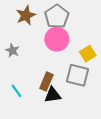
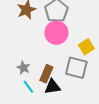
gray star: (12, 50) -> (23, 68), moved
cyan line: (16, 91) -> (28, 87), moved

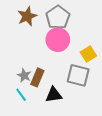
brown rectangle: (46, 74) -> (37, 77), moved
cyan line: (28, 87) -> (21, 95), moved

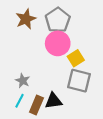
yellow square: (88, 54) -> (76, 58), moved
brown rectangle: (37, 77) -> (36, 105), moved
cyan line: (21, 95) -> (19, 101), turned 64

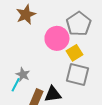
gray pentagon: (58, 20) -> (79, 24), moved
cyan line: (19, 101) -> (16, 85), moved

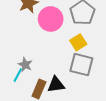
pink circle: (57, 38) -> (51, 19), moved

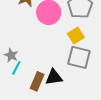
gray star: (25, 65) -> (11, 55), moved

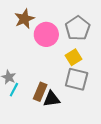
brown rectangle: (37, 81) -> (40, 92), moved

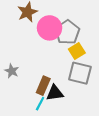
gray pentagon: (78, 28) -> (67, 32), moved
cyan line: (14, 90) -> (40, 104), moved

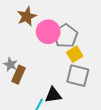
gray star: (12, 71) -> (10, 64), moved
brown rectangle: (43, 86) -> (19, 75), moved

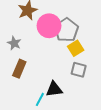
gray star: (10, 64) -> (14, 43), moved
gray square: (78, 76) -> (79, 70), size x0.7

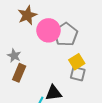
gray star: (14, 43) -> (14, 56), moved
yellow square: (76, 48) -> (77, 62), moved

